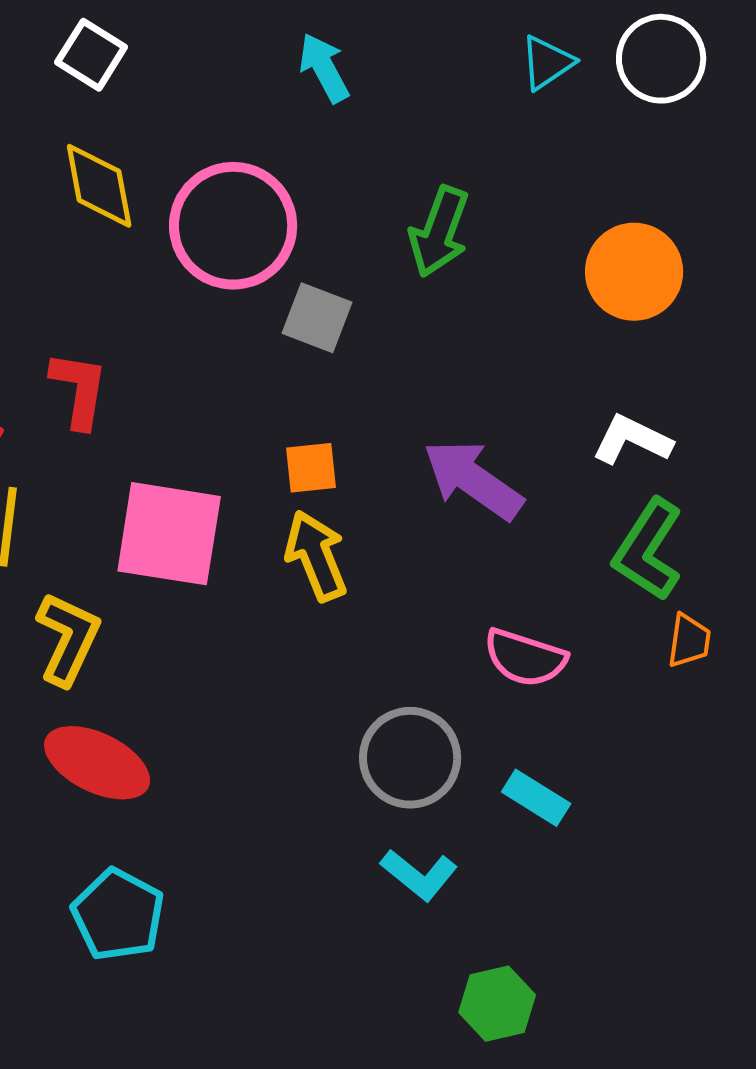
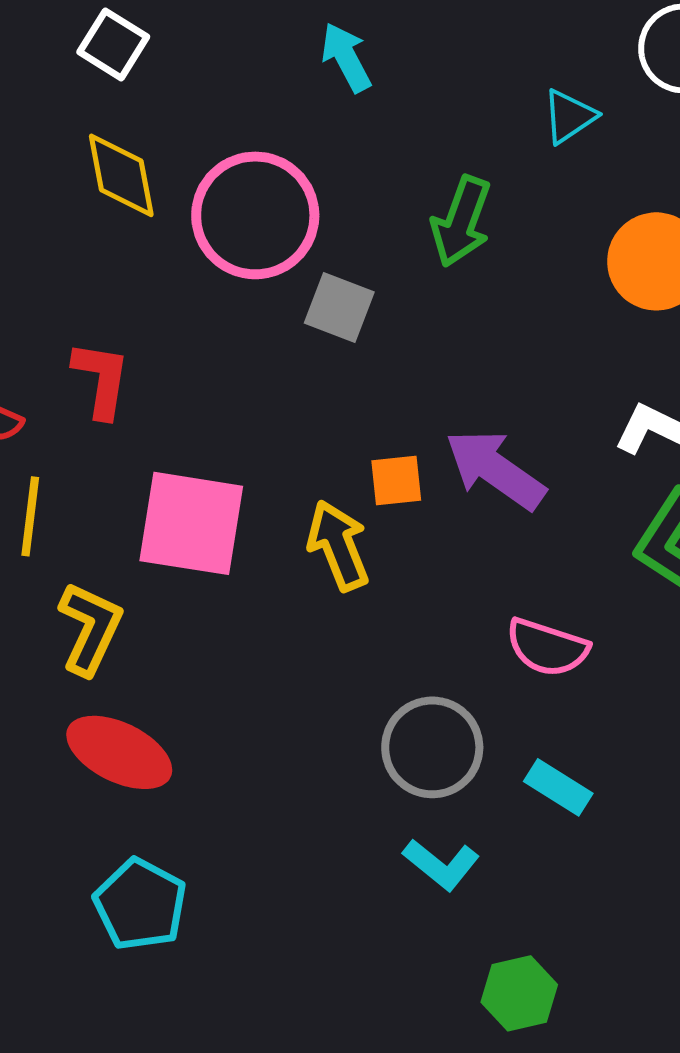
cyan triangle: (547, 63) -> (569, 116), moved
orange square: (311, 468) -> (396, 480), moved

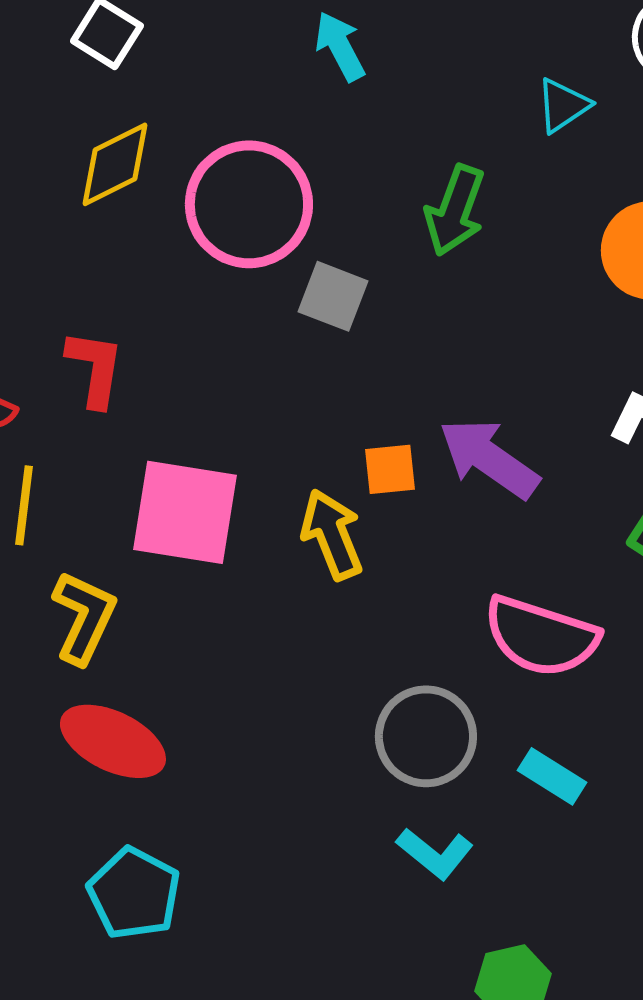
yellow diamond: (121, 175) -> (115, 164), turned 74
pink semicircle: (547, 647) -> (541, 636), size x1.4

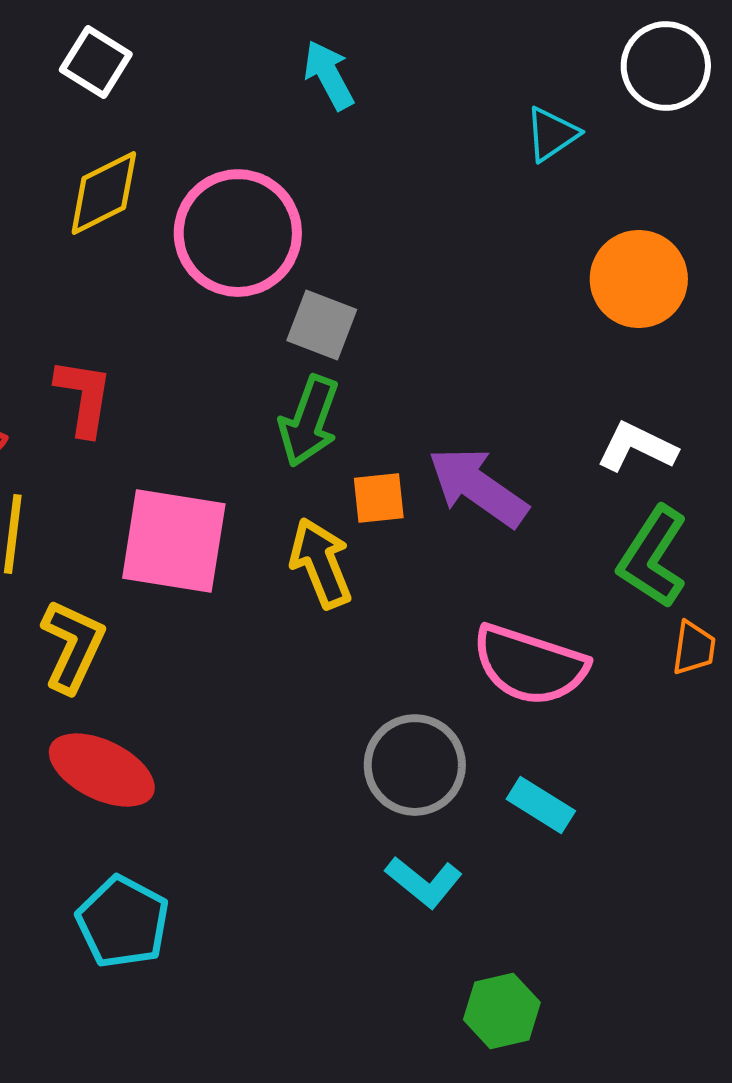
green arrow: (455, 210) -> (309, 421), moved

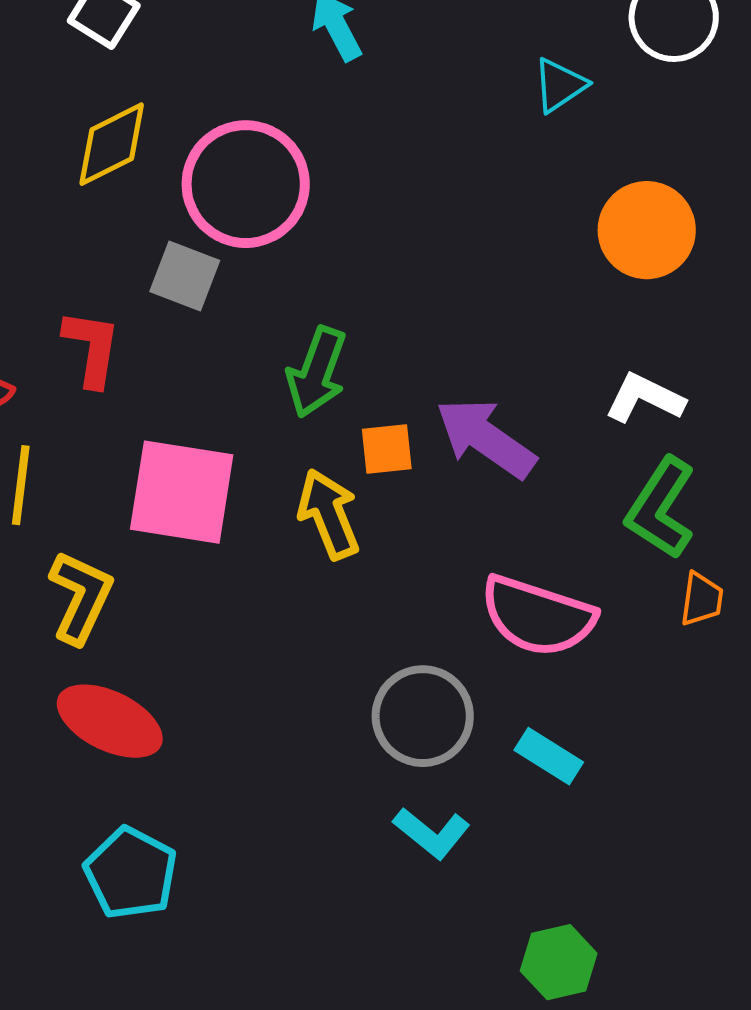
gray square: (322, 325) -> (185, 276), moved
green hexagon: (502, 1011) -> (559, 962), moved

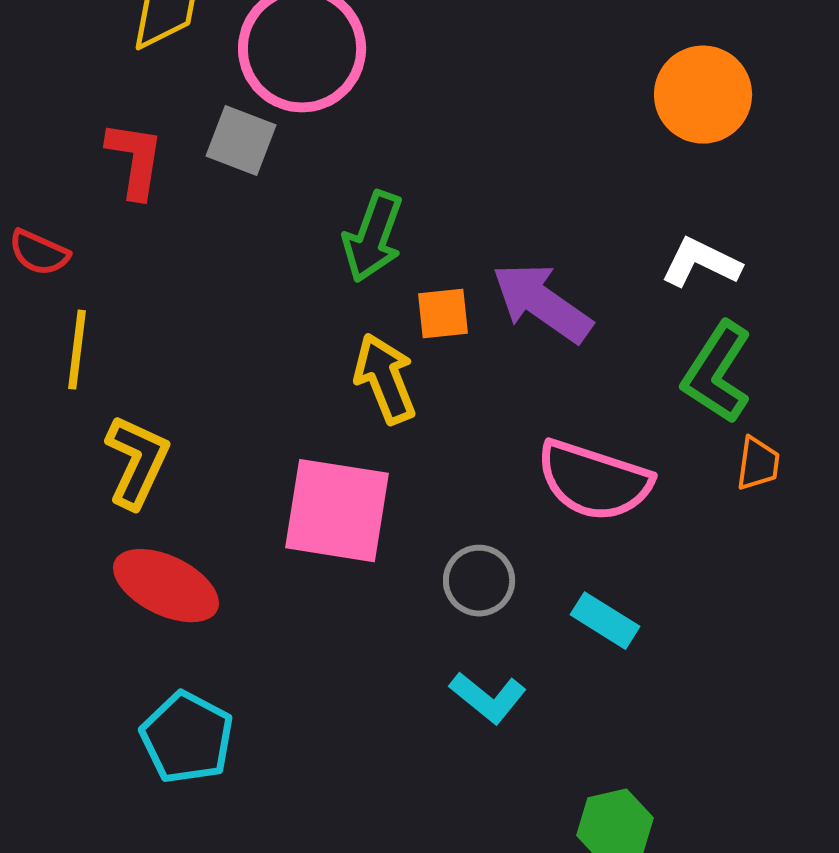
red L-shape: (92, 348) -> (135, 160), moved
pink square: (182, 492) -> (337, 511), moved
gray circle: (423, 716) -> (479, 581), size x0.7

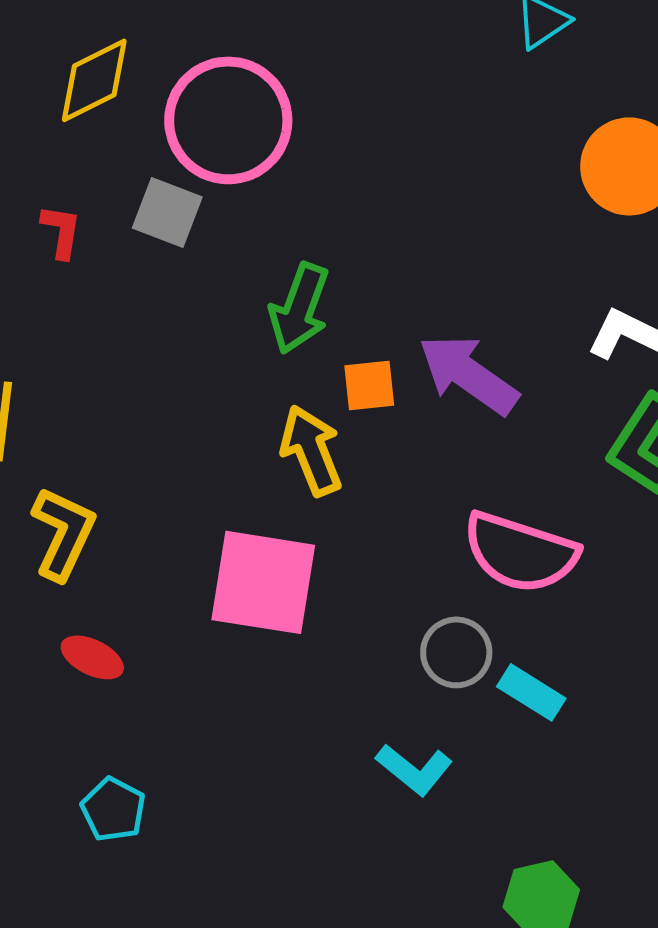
red L-shape: (135, 160) -> (61, 231), size x0.7
gray circle: (479, 581) -> (456, 652), moved
red ellipse: (166, 586) -> (92, 657), size x0.6
cyan pentagon: (187, 738) -> (113, 809), size x0.7

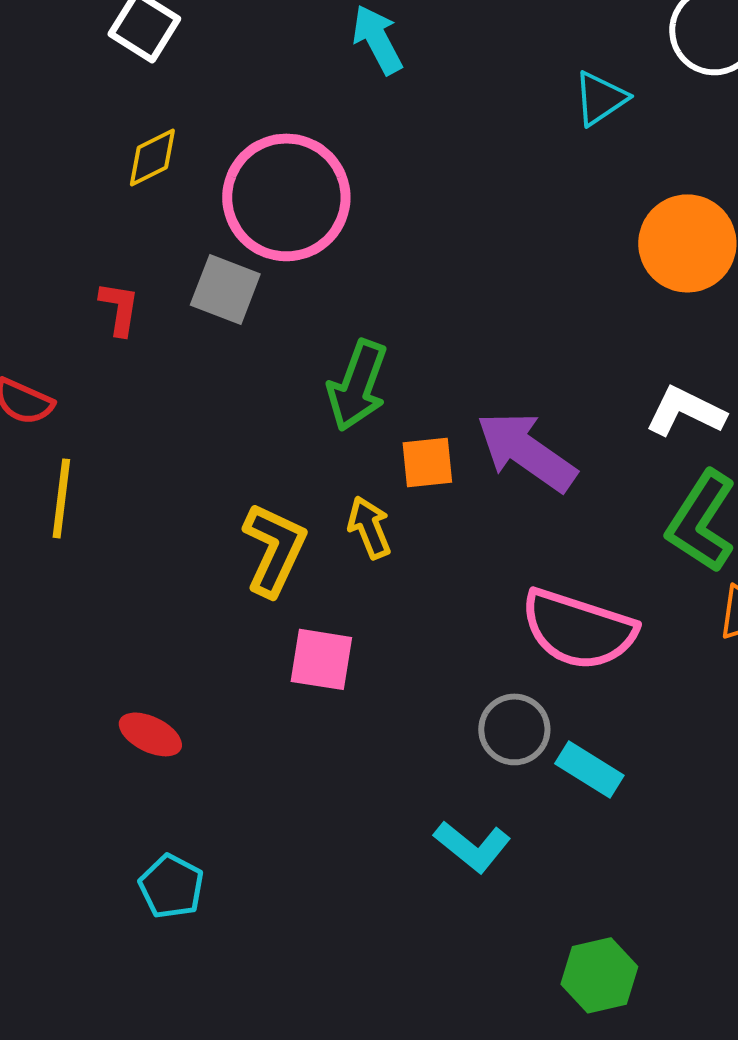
yellow diamond: (94, 80) -> (152, 157), size x0.7
yellow arrow: (311, 450) -> (369, 527), size x0.7
yellow L-shape: (63, 533) -> (274, 549), moved
pink square: (263, 582) -> (321, 659), size x0.6

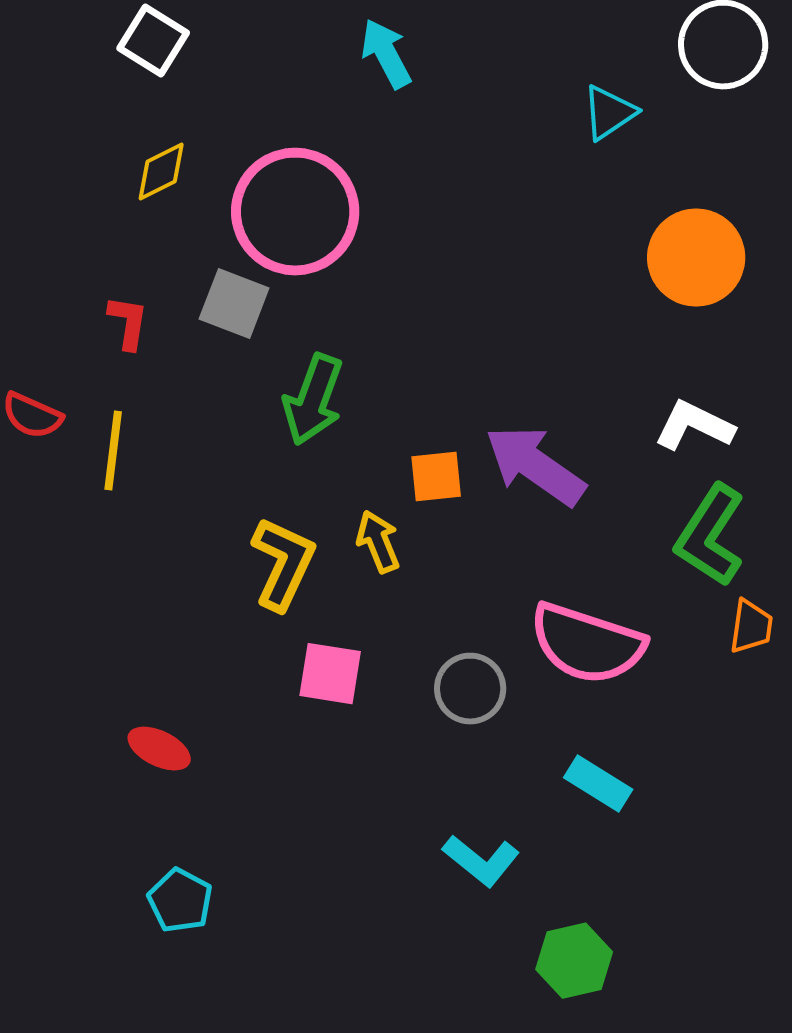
green arrow: (357, 385) -> (313, 400), moved
yellow line: (61, 498) -> (113, 451), moved
gray circle: (514, 729) -> (470, 689), moved
green hexagon: (599, 975) -> (574, 961), moved

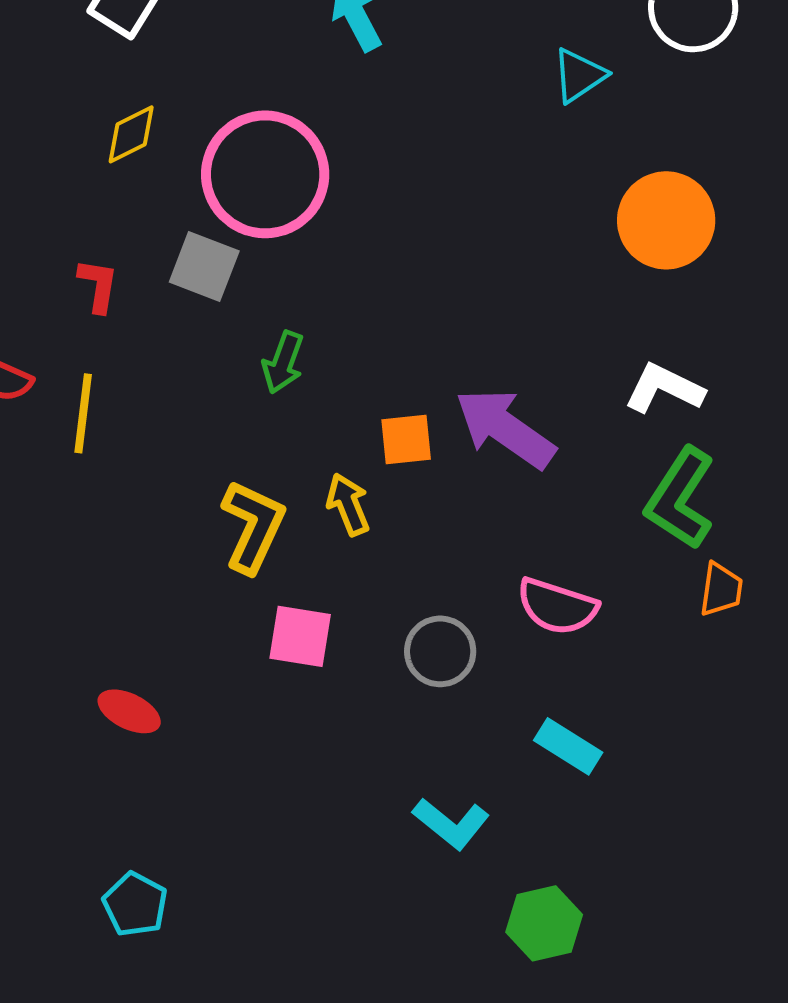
green arrow: (313, 400) -> (283, 362), size x0.7
pink semicircle: (587, 644) -> (557, 606), size x0.7
cyan pentagon: (180, 901) -> (135, 904), moved

